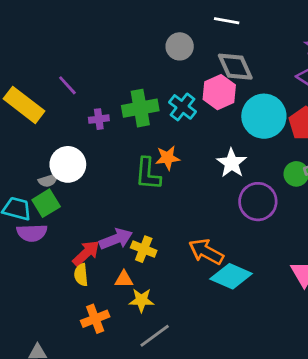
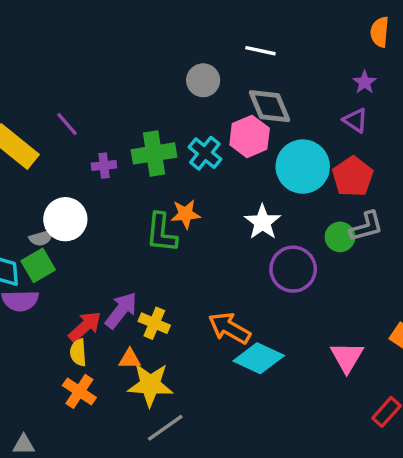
purple arrow: (116, 239) -> (121, 310), turned -32
yellow star: (141, 300) -> (150, 385), size x1.5
orange cross: (95, 319) -> (79, 391), moved, turned -36

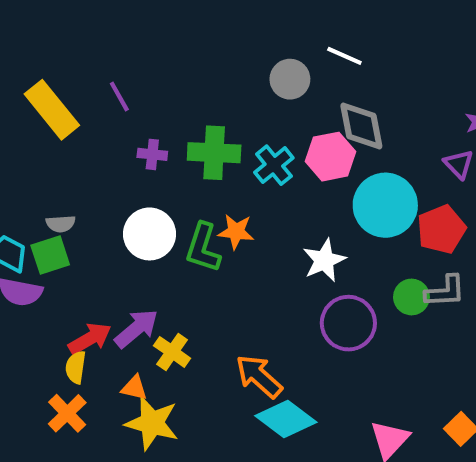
white line: (260, 51) -> (344, 56), moved
white circle: (65, 219) -> (149, 234), moved

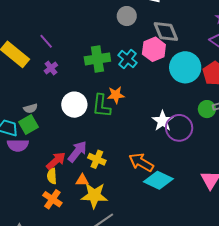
purple cross: (152, 154) -> (51, 68), moved, turned -32
white star: (324, 260) -> (163, 121), moved

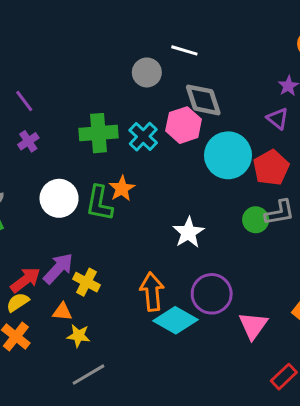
orange star: (116, 95) -> (122, 189), turned -30
purple circle: (179, 128) -> (212, 294), moved
orange arrow: (141, 162) -> (152, 292), turned 50
yellow semicircle: (52, 176) -> (18, 302), turned 56
yellow star: (94, 195) -> (78, 336), size x0.6

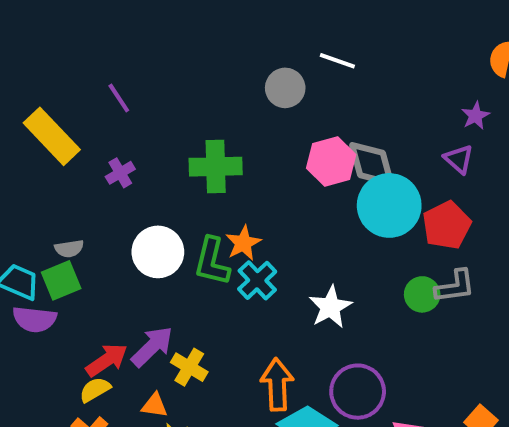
gray diamond: (203, 100) -> (371, 164), moved
purple line: (24, 101) -> (119, 98), moved
cyan cross: (143, 137) -> (257, 280), moved

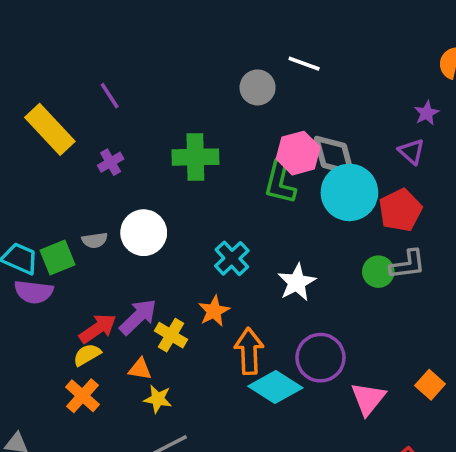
orange star: (243, 243) -> (214, 311), moved
gray semicircle: (69, 249) -> (95, 240), moved
green L-shape: (212, 261) -> (280, 182), moved

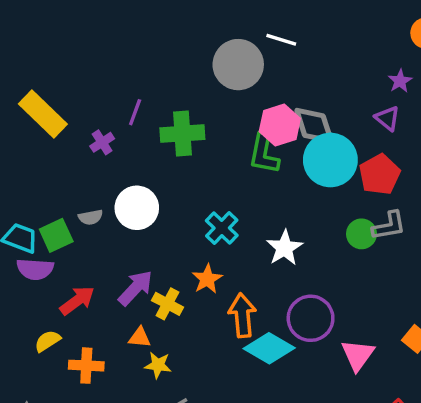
gray circle: (258, 87) -> (238, 65), size x1.5
purple line: (110, 96) -> (135, 112), moved, turned 56
red arrow: (98, 328) -> (77, 301), moved
yellow semicircle: (87, 355) -> (47, 341), moved
orange cross: (83, 396) -> (86, 366), turned -36

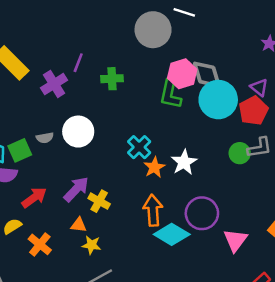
purple triangle: (387, 118) -> (259, 87), moved
green cross: (182, 134) -> (112, 79), size x0.7
purple cross: (102, 142) -> (54, 84), size x1.5
orange star: (207, 279) -> (154, 167), moved
orange cross: (86, 366) -> (40, 244), turned 35

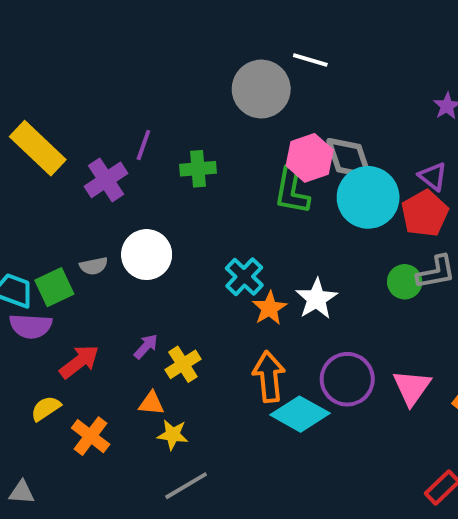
purple arrow: (76, 189) -> (146, 346), size x0.6
yellow cross: (99, 201) -> (183, 364), turned 30
pink triangle: (235, 240) -> (412, 387), moved

